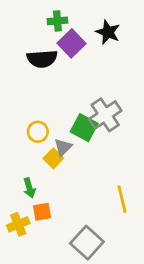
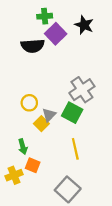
green square: (84, 128) -> (72, 113), moved
yellow line: (122, 199) -> (75, 149), moved
orange square: (42, 212) -> (33, 165), turned 32

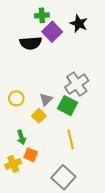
yellow circle: (29, 103) -> (16, 98), moved
gray triangle: (49, 115) -> (46, 99), moved

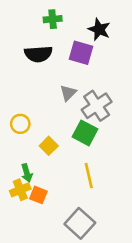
purple square: (52, 32) -> (81, 53), moved, turned -30
gray triangle: (46, 99) -> (68, 93), moved
yellow cross: (13, 164) -> (20, 190), moved

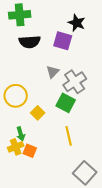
green cross: (53, 19) -> (20, 15), moved, size x1.5
yellow circle: (20, 124) -> (16, 96), size x1.5
gray square: (80, 223) -> (85, 173), moved

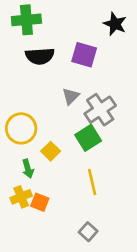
black star: (77, 23) -> (115, 24), moved
green square: (66, 103) -> (88, 138), turned 30
green arrow: (21, 134) -> (28, 169), moved
gray square: (85, 173) -> (88, 232), moved, size x0.6

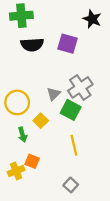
gray triangle: (71, 96) -> (54, 94), moved
green square: (88, 138) -> (71, 110), turned -30
yellow cross: (21, 197) -> (16, 171), moved

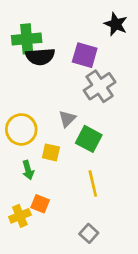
green cross: (21, 16) -> (27, 39), moved
gray cross: (80, 87) -> (100, 86), moved
yellow square: (41, 121) -> (51, 152), turned -32

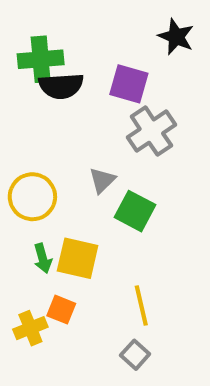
yellow square: (51, 152) -> (78, 258), moved, size x1.5
yellow line: (93, 183) -> (141, 305), moved

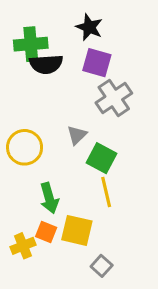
black star: (176, 37) -> (89, 27), moved
green arrow: (43, 258) -> (49, 198), moved, size x1.4
yellow square: (78, 258) -> (77, 230), moved
yellow line: (141, 305) -> (106, 192), moved

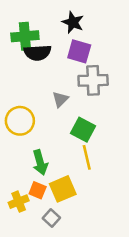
gray cross: (114, 98) -> (93, 80), turned 32
gray triangle: (77, 135) -> (60, 99), moved
yellow square: (77, 230) -> (63, 189), turned -36
gray square: (102, 266) -> (51, 218), moved

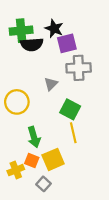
black star: (73, 22) -> (54, 28), moved
purple square: (79, 51) -> (67, 43), turned -30

